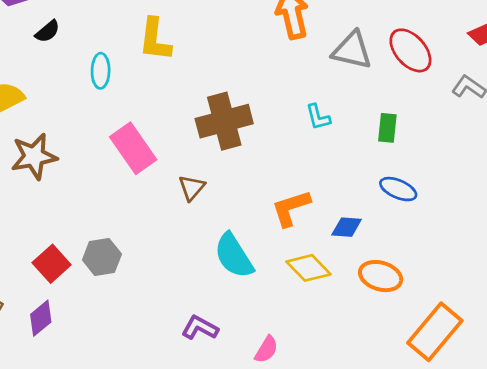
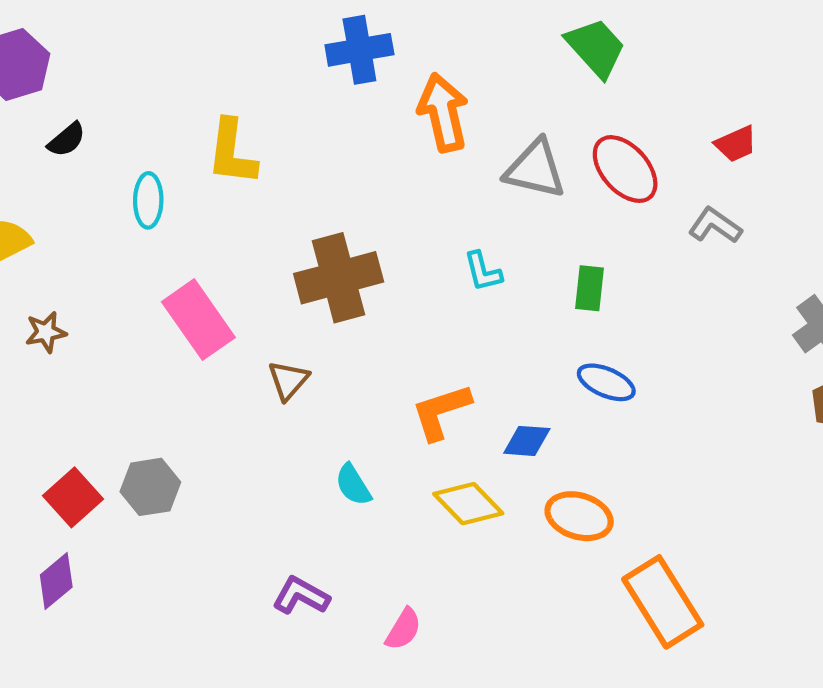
brown star: (34, 156) -> (46, 332), size x0.6
cyan semicircle: (234, 256) -> (353, 485), size x0.6
orange rectangle: (435, 332) -> (663, 602), turned -72

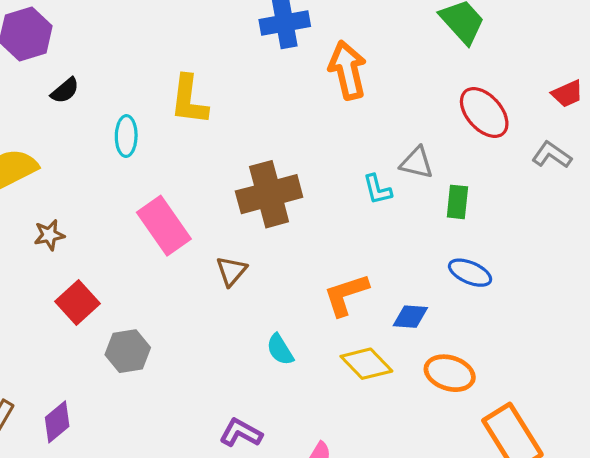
gray triangle: (535, 169) -> (417, 163), moved, size x0.7
red square: (73, 497) -> (77, 302), moved

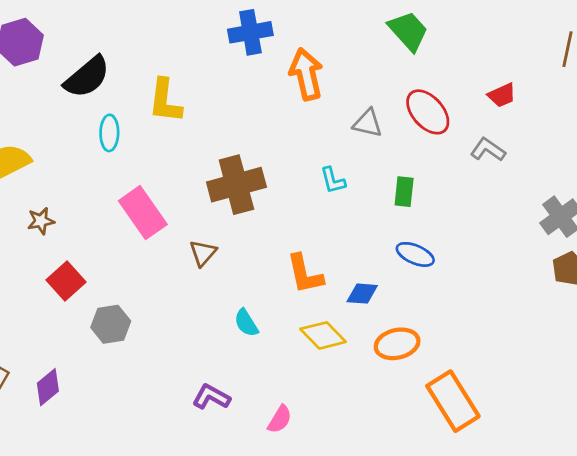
black semicircle: (65, 91) -> (87, 77), moved, size x1.8
gray triangle: (417, 163) -> (368, 123), moved
orange L-shape: (346, 295) -> (305, 274), turned -84
orange ellipse: (450, 373) -> (397, 344), turned -30

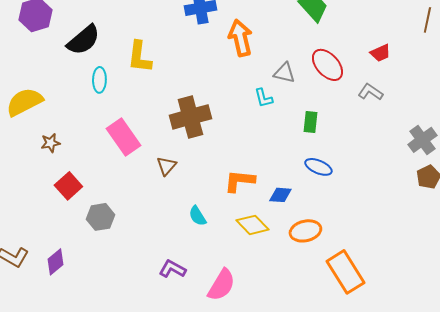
cyan L-shape: (333, 180) -> (263, 98), moved
orange L-shape: (305, 274) -> (239, 181), turned 108
pink semicircle: (280, 419) -> (221, 285), size x1.6

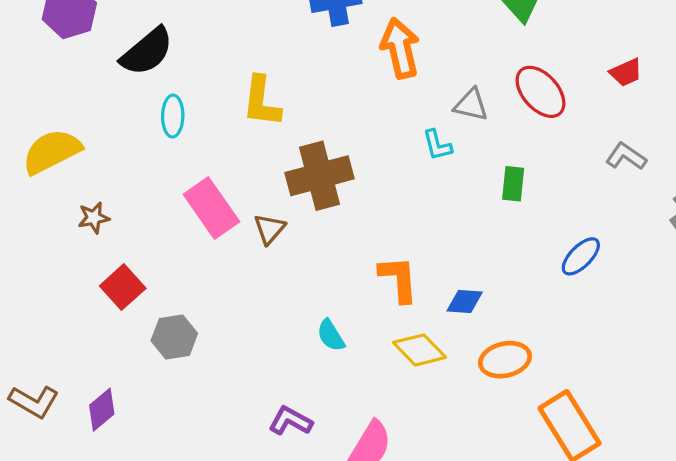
yellow L-shape: (139, 57) -> (261, 102), moved
gray L-shape: (370, 92) -> (626, 156), moved
brown triangle: (166, 166) -> (269, 229), moved
blue ellipse: (318, 167) -> (581, 256), moved, turned -68
orange L-shape: (239, 181) -> (399, 279), turned 80

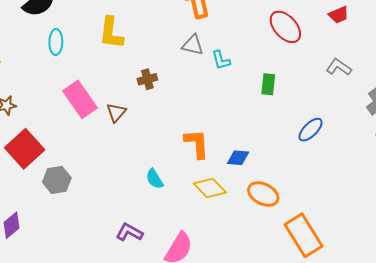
gray triangle: (471, 105) -> (193, 45), moved
brown cross: (319, 176) -> (147, 79), size x0.5
red square: (123, 287) -> (25, 149), size x1.4
orange ellipse: (505, 360) -> (263, 194), turned 40

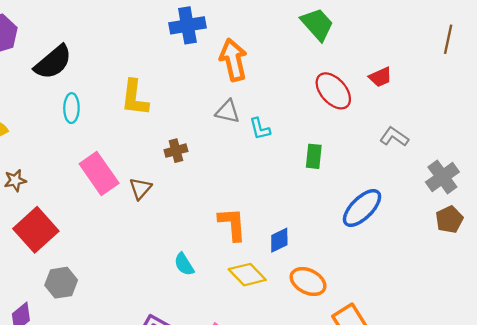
red trapezoid: (339, 15) -> (380, 77), moved
blue ellipse: (311, 130) -> (362, 208), size x1.4
blue diamond: (238, 158) -> (279, 240), turned -30
gray hexagon: (57, 180) -> (61, 283), moved

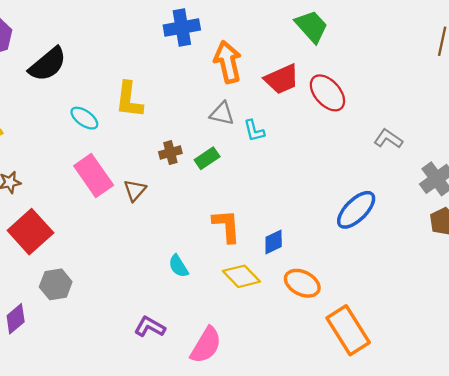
red trapezoid: (380, 77) -> (282, 79), moved, size x1.5
cyan ellipse: (71, 108) -> (84, 118), moved, turned -56
green rectangle: (314, 156) -> (207, 158), moved, turned 50

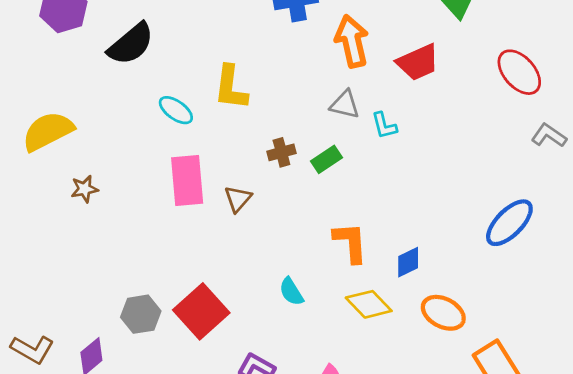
red ellipse: (327, 93) -> (519, 72), moved
pink rectangle: (94, 175) -> (187, 180), turned 30
red square: (30, 232) -> (201, 311), moved

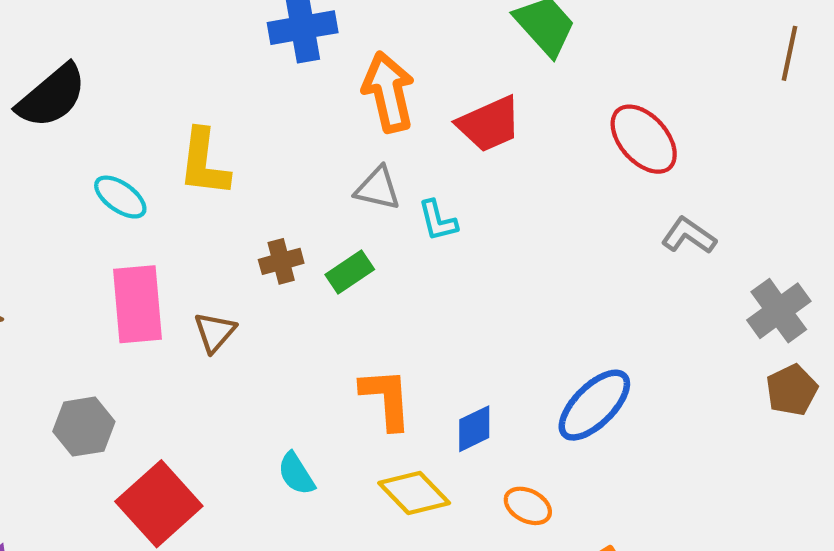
blue ellipse: (509, 223) -> (594, 405), moved
orange ellipse: (443, 313) -> (528, 506), size x0.7
gray hexagon: (141, 314) -> (84, 427), moved

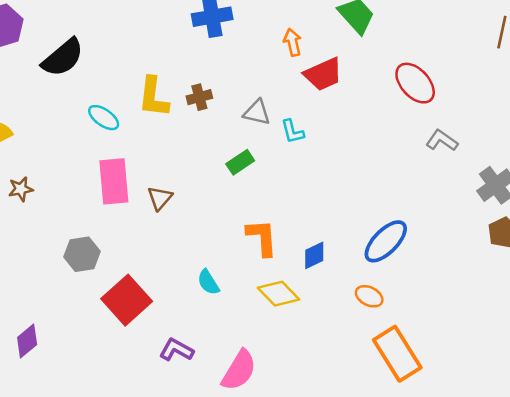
orange arrow: (388, 92) -> (293, 42), moved, size x0.6
brown cross: (281, 261) -> (199, 97), moved
orange ellipse: (528, 506) -> (369, 296), moved

